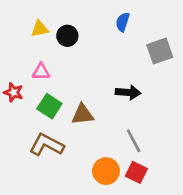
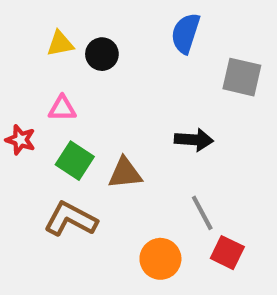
blue semicircle: (123, 22) -> (186, 33), size x1.4
gray square: (160, 51) -> (242, 77), turned 32
red square: (136, 172) -> (227, 253), moved

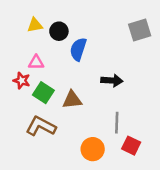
blue semicircle: (186, 33) -> (78, 49), moved
gray square: (242, 77) -> (140, 30), moved, turned -30
red star: (20, 140) -> (22, 81), moved
gray line: (202, 213) -> (117, 123), turned 30

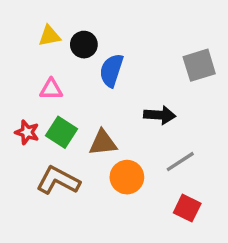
gray square: (140, 30) -> (199, 65), moved
red star: (22, 81) -> (27, 132), moved
gray line: (117, 123) -> (180, 162), moved, turned 55
orange circle: (93, 149) -> (127, 177), moved

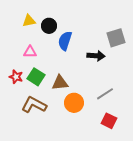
black arrow: (160, 115) -> (96, 56), moved

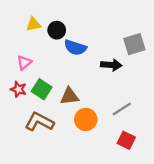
blue semicircle: (65, 41) -> (75, 48), turned -90
pink triangle: (30, 52) -> (24, 63), moved, turned -40

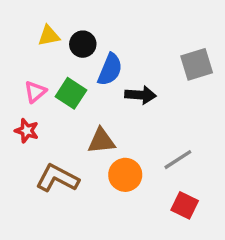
blue semicircle: (75, 48) -> (110, 70), turned -85
black arrow: (111, 65) -> (141, 95), moved
green square: (42, 89) -> (71, 93), moved

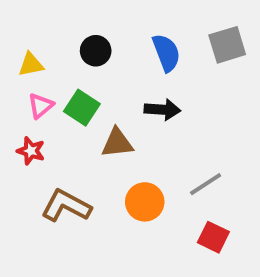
yellow triangle: (49, 36) -> (31, 64), moved
gray square: (197, 64) -> (227, 45), moved
blue semicircle: (110, 70) -> (166, 53), moved, turned -44
brown triangle: (101, 141) -> (117, 143), moved

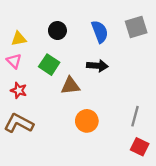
pink triangle: (41, 106) -> (14, 61), moved, turned -35
gray line: (206, 184) -> (135, 116), moved, turned -42
brown L-shape: (66, 206) -> (19, 123), moved
red square: (213, 237) -> (140, 147), moved

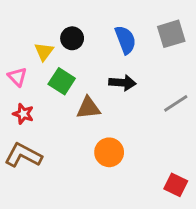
yellow triangle: (19, 39) -> (44, 52), moved, turned -42
gray line: (135, 116) -> (176, 103), moved, turned 42

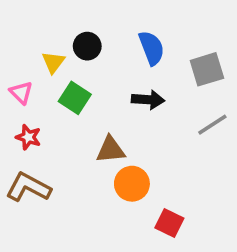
gray square: (171, 34) -> (207, 69), moved
brown triangle: (88, 108) -> (110, 150), moved
red square: (176, 185) -> (169, 223), moved

